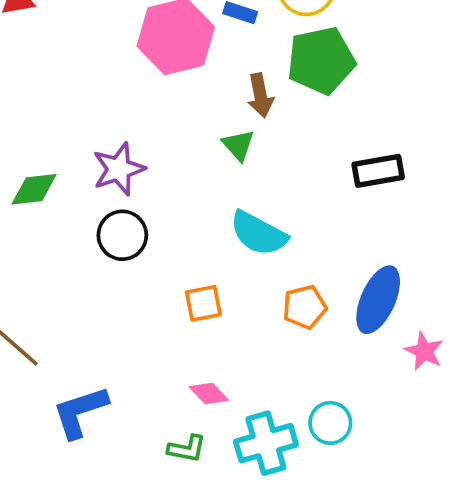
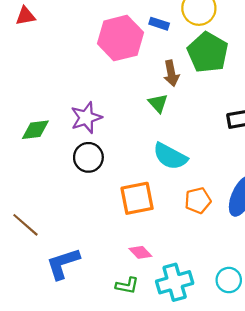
green pentagon: (321, 60) -> (208, 52), turned -30
orange square: (203, 303) -> (137, 198), size x1.5
cyan circle: (330, 423) -> (229, 280), moved

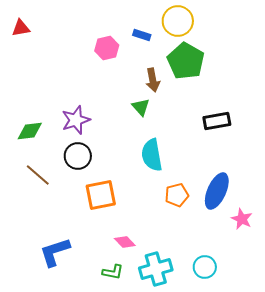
pink hexagon: (120, 38) -> (107, 48), size x0.6
cyan semicircle: (170, 156) -> (152, 155), turned 52
orange square: (137, 198) -> (101, 195), moved
brown line: (25, 225) -> (38, 175), moved

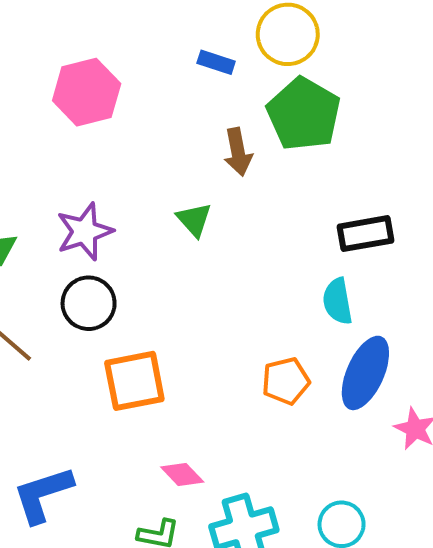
pink hexagon: (107, 48) -> (87, 92), moved, size x1.4
green triangle: (141, 107) -> (194, 220), moved
cyan semicircle: (152, 155) -> (338, 301), moved, size x0.7

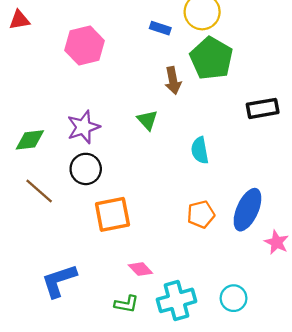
black rectangle: (365, 234) -> (263, 108), moved
cyan semicircle: (338, 301) -> (200, 150), moved

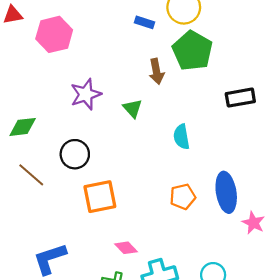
pink hexagon: (85, 46) -> (54, 34), moved
purple star: (83, 127) -> (86, 94), moved
blue ellipse: (247, 210) -> (226, 192), turned -33

